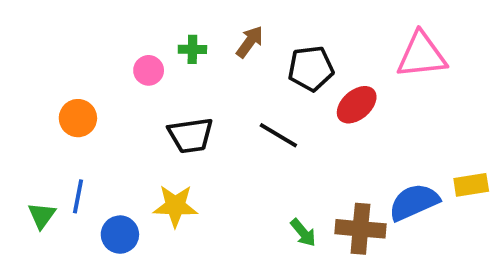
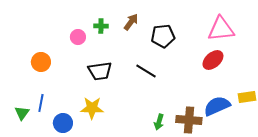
red ellipse: (357, 105) -> (213, 60), moved
green arrow: (303, 233) -> (159, 122), turned 56

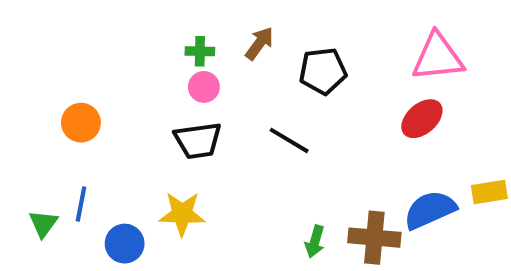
pink circle: (78, 37) -> (204, 87), moved

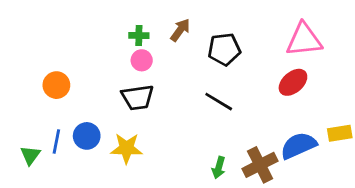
black line: (289, 140) -> (219, 102), moved
brown cross: (374, 238) -> (260, 165), turned -32
blue circle: (125, 244) -> (87, 136), moved

